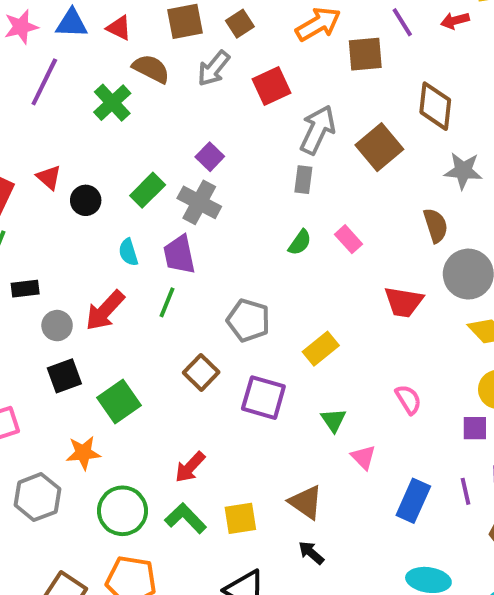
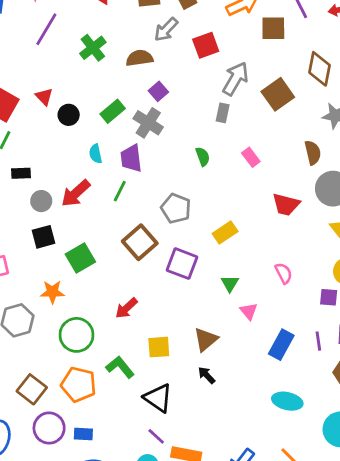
brown semicircle: (151, 69) -> (139, 58), moved, turned -40
green semicircle: (300, 242) -> (203, 157), moved, turned -60
brown square: (201, 372) -> (140, 242), size x1.4
brown triangle: (306, 502) -> (206, 339), turned 40
green L-shape: (186, 518) -> (120, 367), moved

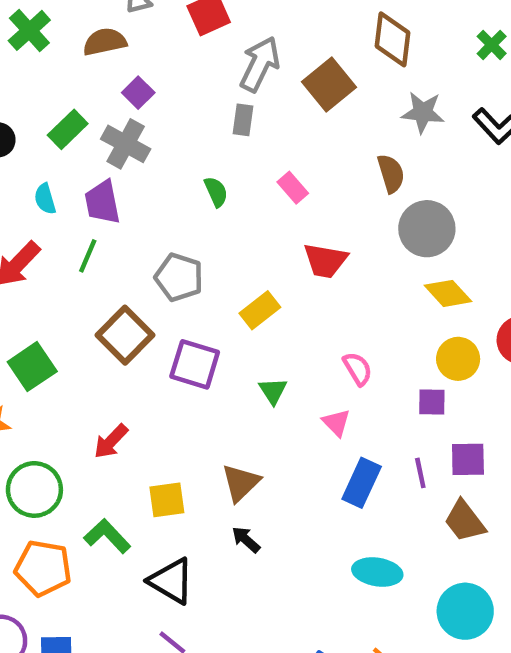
red trapezoid: (286, 204) -> (325, 261), moved
pink triangle: (249, 311) -> (336, 423), moved

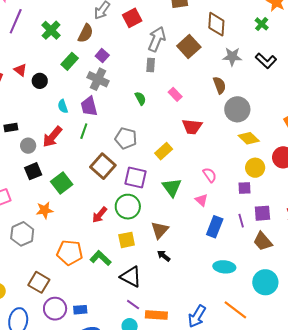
brown semicircle: (105, 42) -> (86, 33), turned 132
green rectangle: (68, 129) -> (70, 61), moved
green triangle: (273, 391) -> (172, 187), size x1.5
green circle: (34, 489) -> (128, 207), moved
orange pentagon: (43, 568) -> (70, 253), moved

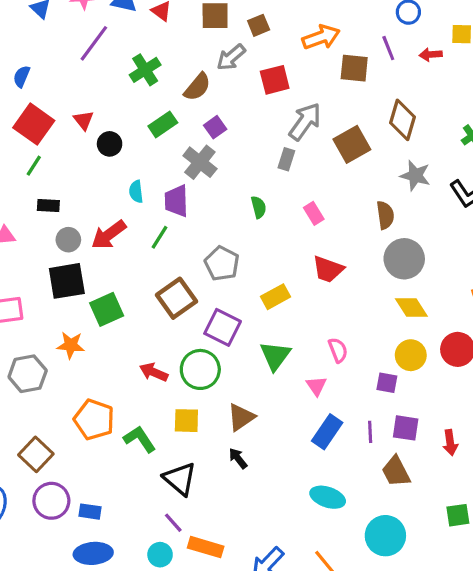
black square: (33, 171) -> (67, 281), size x1.4
red arrow: (100, 215) -> (154, 372), turned 60

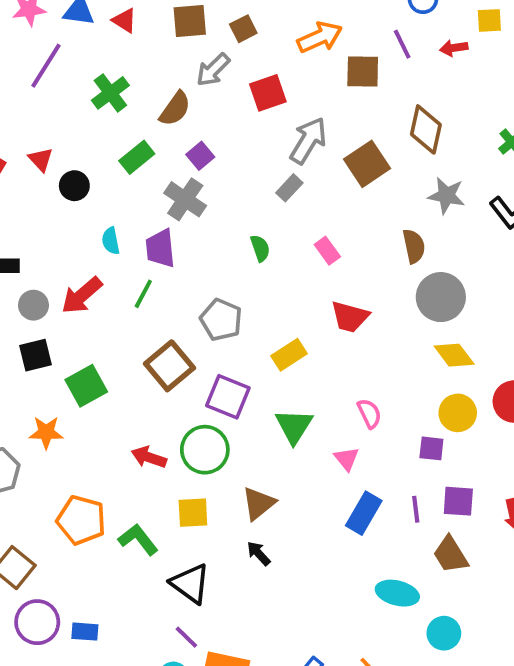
gray rectangle: (286, 159) -> (289, 188), turned 30
black square: (67, 281) -> (35, 355), size x0.7
cyan ellipse: (328, 497) -> (397, 593), moved
cyan circle: (385, 536) -> (444, 633), size x0.7

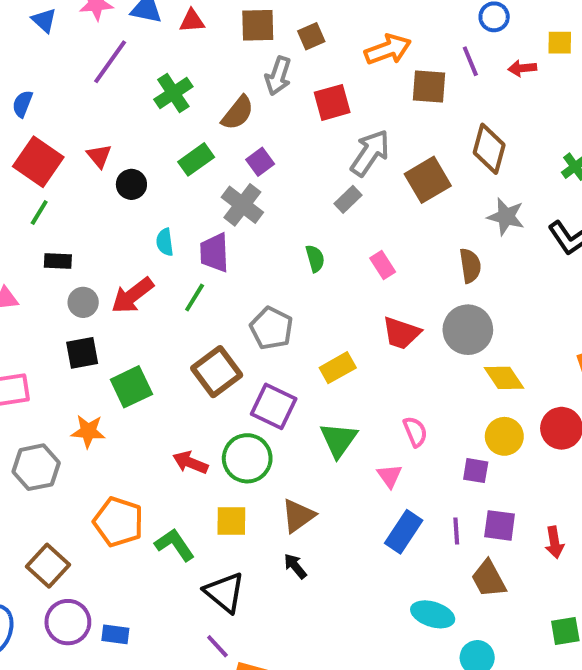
red triangle: (125, 20) -> (192, 21), turned -40
gray arrow: (213, 70) -> (278, 76), turned -30
gray circle: (441, 297) -> (468, 330), moved

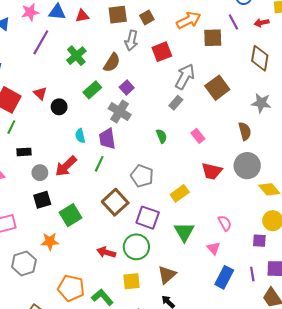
brown diamond: (489, 149) -> (260, 58), moved

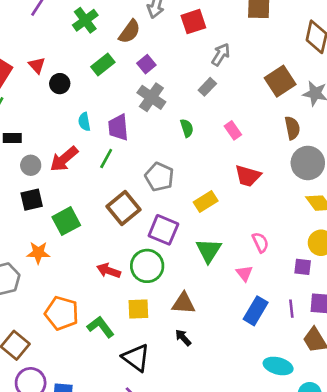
gray arrow: (185, 77) -> (221, 55), size x0.7
brown square: (217, 88) -> (280, 81), moved
gray cross: (120, 112) -> (151, 97), moved
gray circle: (247, 166) -> (308, 163), moved
brown triangle: (167, 275) -> (184, 303), turned 42

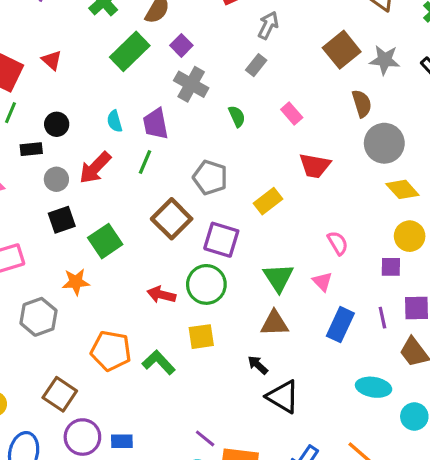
green rectangle: (103, 65) -> (130, 51), size x1.4
black circle: (60, 84) -> (57, 124), moved
green triangle: (209, 250) -> (278, 278), moved
brown triangle: (184, 303) -> (274, 323), moved
black triangle: (136, 358) -> (283, 397), moved

